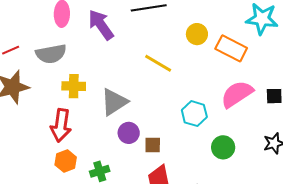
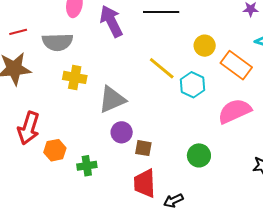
cyan hexagon: (194, 114) -> (193, 85), moved
red arrow: (61, 125) -> (29, 128), moved
green circle: (223, 147) -> (199, 155), moved

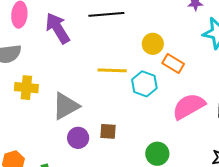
orange rectangle: (236, 65) -> (173, 64), moved, size x0.7
yellow line: (162, 68) -> (112, 70), turned -32
brown square: (143, 148) -> (108, 131), moved

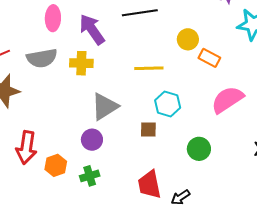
cyan hexagon: (144, 84) -> (168, 104), moved
yellow cross: (26, 88) -> (81, 63), moved
purple circle: (78, 138) -> (92, 140), moved

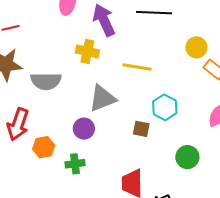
gray semicircle: (42, 58) -> (46, 81), moved
yellow line: (149, 68) -> (137, 67), moved

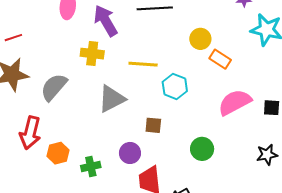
gray semicircle: (46, 81) -> (54, 87), turned 136
cyan hexagon: (165, 107) -> (175, 87), moved
purple circle: (84, 129) -> (130, 153), moved

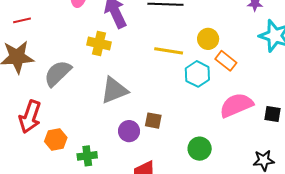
yellow line: (143, 64) -> (169, 51), moved
cyan hexagon: (175, 87) -> (197, 74), moved
purple circle: (130, 153) -> (129, 131), moved

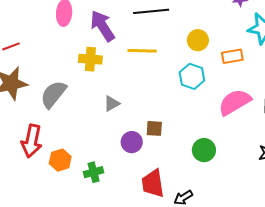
yellow line: (169, 51) -> (142, 51), moved
orange rectangle: (226, 61) -> (232, 56), moved, turned -40
gray triangle: (114, 90) -> (112, 104), size x0.6

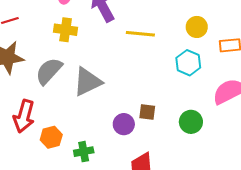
yellow cross: (90, 59) -> (66, 30), moved
gray triangle: (112, 104) -> (87, 82), moved, size x1.8
green circle: (204, 150) -> (191, 122), moved

